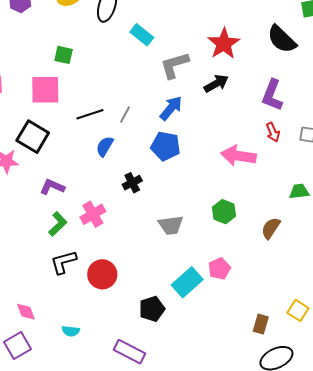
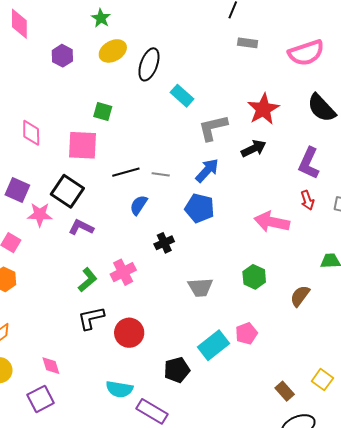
gray line: (125, 115) -> (161, 174), turned 66
purple L-shape: (52, 187) -> (81, 227), moved
brown rectangle: (261, 324) -> (285, 391), turned -60
cyan semicircle: (71, 331) -> (119, 389), moved, size x1.5

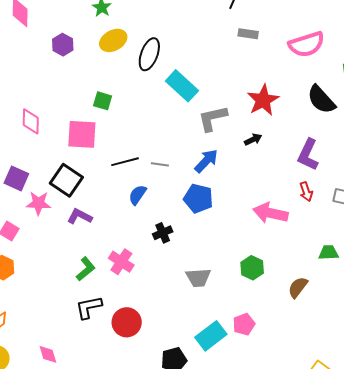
cyan rectangle: (182, 96) -> (182, 86), size x1.4
black arrow: (254, 149) -> (253, 139), size x0.7
pink cross: (123, 272) -> (121, 262), turned -30

